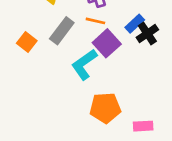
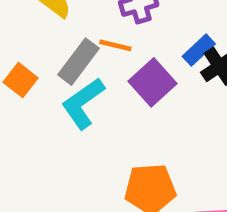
orange line: (95, 21) -> (115, 45), moved
cyan L-shape: (84, 64) -> (83, 103), moved

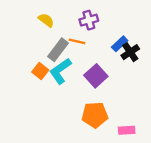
orange square: (21, 80) -> (40, 71), moved
purple square: (152, 82) -> (96, 76), moved

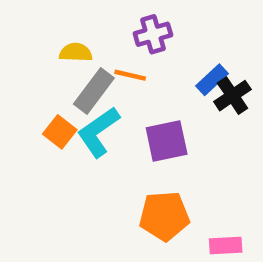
yellow semicircle: (46, 20) -> (76, 52), moved, turned -35
purple square: (96, 76) -> (167, 141), turned 30

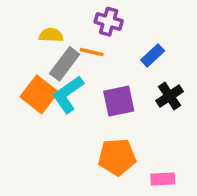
purple cross: (153, 34) -> (109, 22), turned 32
black cross: (232, 96) -> (170, 96), moved
orange square: (60, 132) -> (39, 94), size x1.5

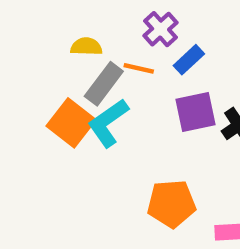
purple cross: (109, 22) -> (161, 29), turned 32
blue rectangle: (153, 55) -> (189, 60), moved
purple square: (119, 101) -> (195, 112), moved

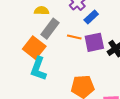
orange line: (139, 68) -> (74, 37), moved
cyan L-shape: (108, 123) -> (38, 69), moved, turned -35

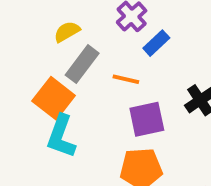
yellow semicircle: (42, 11) -> (67, 32), turned -32
purple square: (94, 42) -> (147, 119), moved

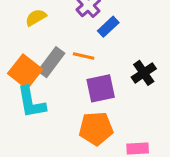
gray rectangle: (82, 64) -> (51, 62), moved
cyan L-shape: (61, 136) -> (31, 102), turned -30

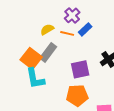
yellow semicircle: (36, 17) -> (47, 29), moved
orange line: (84, 56) -> (67, 33), moved

